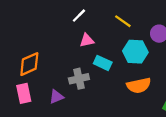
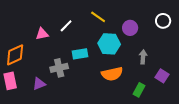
white line: (79, 16) -> (66, 26), moved
pink triangle: (87, 40) -> (42, 34), moved
cyan rectangle: (103, 63) -> (80, 54), turned -35

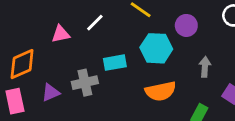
purple triangle: (39, 84) -> (51, 93), moved

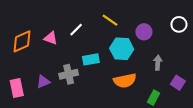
pink triangle: (61, 34) -> (51, 38), turned 32
orange diamond: (22, 64) -> (22, 41), moved

